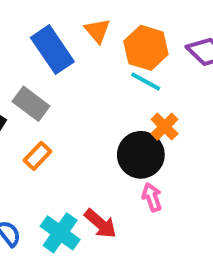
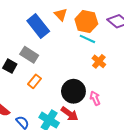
black circle: (141, 155) -> (73, 91), moved

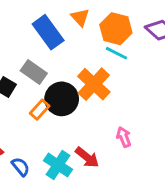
orange cross: (99, 61) -> (94, 84), moved, size x1.6
black circle: (73, 91) -> (62, 99), moved

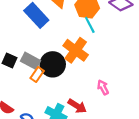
cyan line: (116, 53) -> (90, 25), turned 42
gray rectangle: (34, 72) -> (30, 61), moved

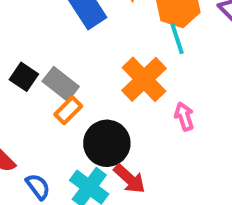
black circle: (53, 64) -> (107, 143), moved
pink arrow: (103, 87) -> (184, 116), moved

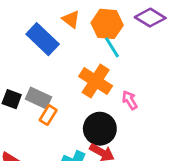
black circle: (107, 143) -> (100, 129), moved

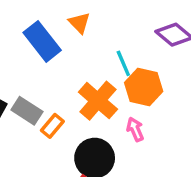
orange hexagon: (107, 24) -> (144, 87), moved
orange rectangle: (48, 115) -> (52, 126), moved

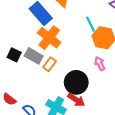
orange cross: (98, 101) -> (49, 38), moved

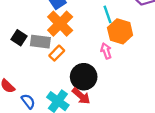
gray rectangle: (34, 56) -> (40, 42), turned -30
pink arrow: (100, 64) -> (106, 51), moved

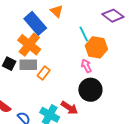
orange cross: (60, 24) -> (29, 45), moved
black circle: (84, 77) -> (90, 90), moved

